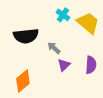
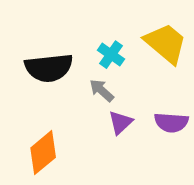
cyan cross: (63, 15) -> (111, 55), moved
purple semicircle: (91, 65) -> (171, 122), turned 90

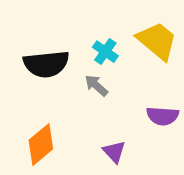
purple triangle: (120, 122) -> (114, 152), moved, turned -30

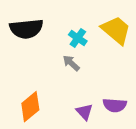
black semicircle: (46, 64) -> (26, 29), moved
purple semicircle: (163, 116) -> (115, 105), moved

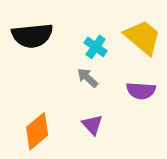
purple semicircle: (115, 105) -> (141, 91), moved
purple triangle: (84, 112) -> (92, 125), moved

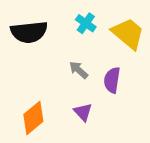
cyan cross: (96, 47) -> (86, 23), moved
purple semicircle: (141, 91) -> (112, 80), moved, turned 95

